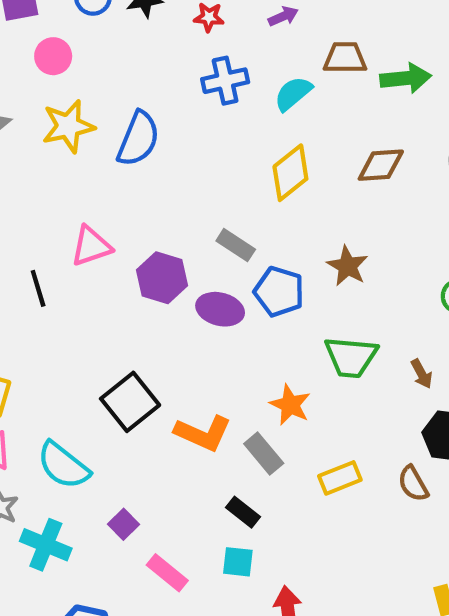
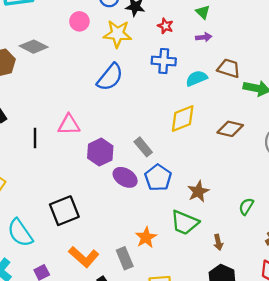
yellow star: (68, 126) -> (118, 34), moved
brown star: (347, 266) -> (198, 191), moved
orange L-shape: (203, 433) -> (84, 257), moved

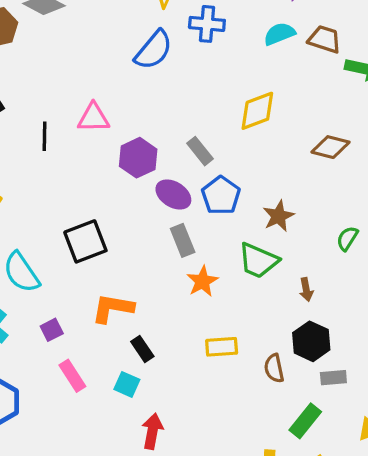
blue cross: (164, 61) -> (207, 24), moved
cyan semicircle: (197, 78) -> (279, 34), moved
brown diamond: (230, 129) -> (331, 147), moved
orange L-shape: (84, 257) -> (113, 308), turned 148
gray rectangle: (125, 258) -> (183, 240), moved

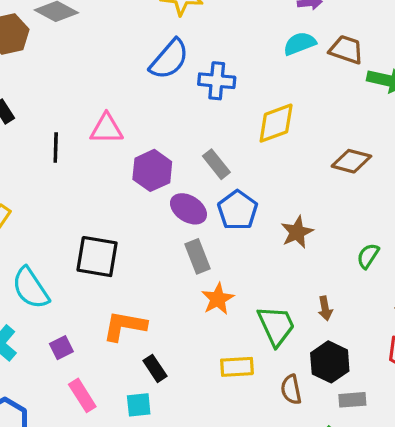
blue cross: (207, 24) -> (217, 81), moved
black square: (85, 241) -> (97, 257), turned 30
green trapezoid: (258, 261) -> (276, 326), moved, turned -138
cyan square: (127, 384) -> (139, 405), turned -30

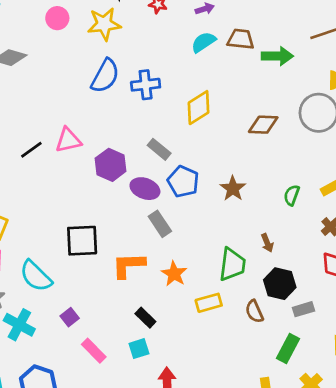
black line: (56, 147) -> (31, 150), moved, turned 65
orange star: (218, 299) -> (174, 274), moved
orange L-shape: (125, 326) -> (128, 265), moved
green trapezoid: (276, 326) -> (232, 264), turned 44

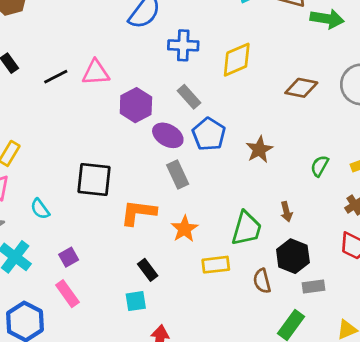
blue cross: (146, 85) -> (183, 45), moved
cyan semicircle: (36, 276) -> (40, 209), size x0.6
pink rectangle: (94, 351) -> (67, 294), moved

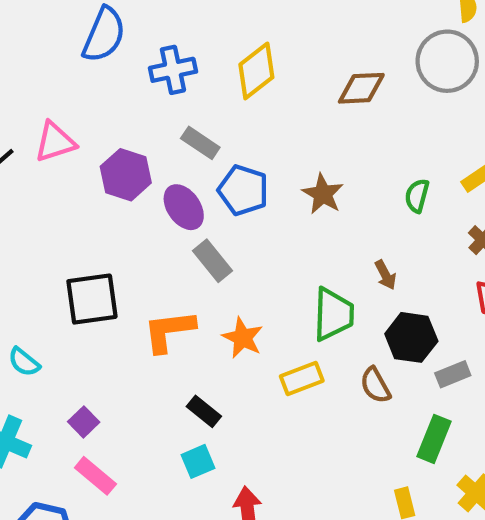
purple ellipse: (168, 135) -> (184, 207), turned 40

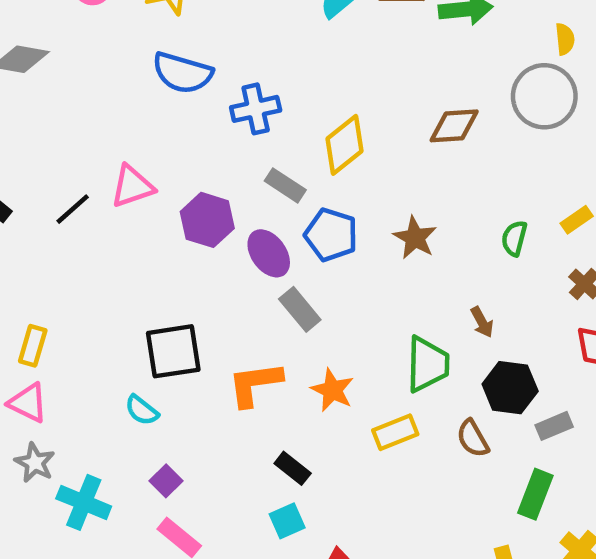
blue semicircle: (104, 35) -> (182, 73), turned 84
yellow diamond: (256, 71) -> (344, 145), moved
cyan semicircle: (24, 362) -> (142, 410), moved

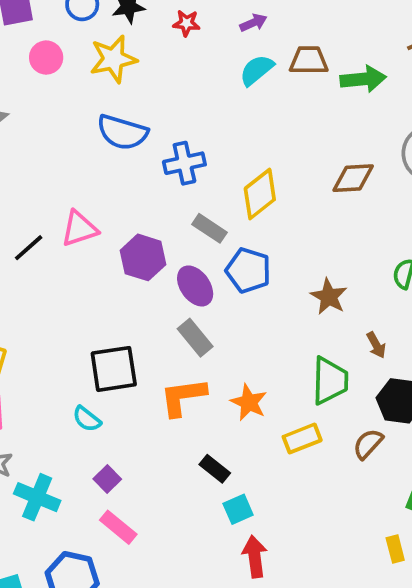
brown star: (415, 238) -> (329, 297), moved
gray rectangle: (300, 309) -> (195, 338), moved
brown semicircle: (473, 438) -> (368, 444), turned 72
cyan square: (287, 521) -> (238, 509), moved

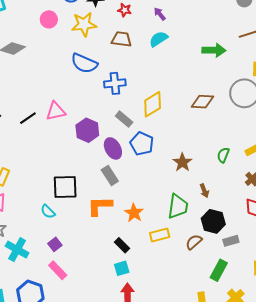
purple arrow: (253, 23) -> (160, 14), turned -112
brown trapezoid: (309, 60) -> (122, 39), moved
black rectangle: (215, 469) -> (122, 245), moved

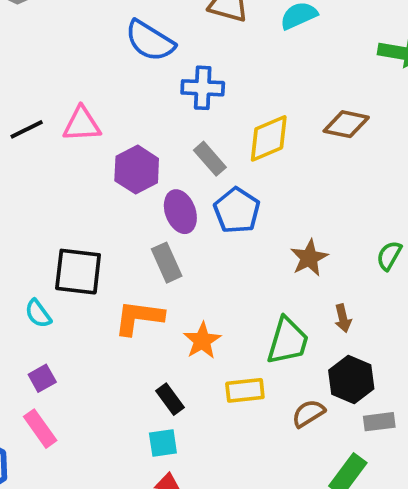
brown diamond: (203, 102) -> (346, 124), moved

